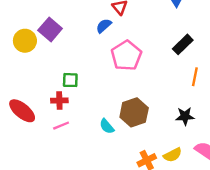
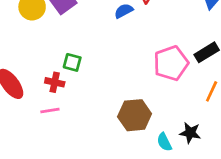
pink pentagon: (126, 56) -> (171, 63), moved
cyan semicircle: (107, 126) -> (164, 142), moved

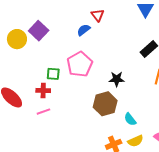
pink pentagon: (171, 63) -> (80, 64), moved
black star: (190, 133) -> (117, 79), moved

